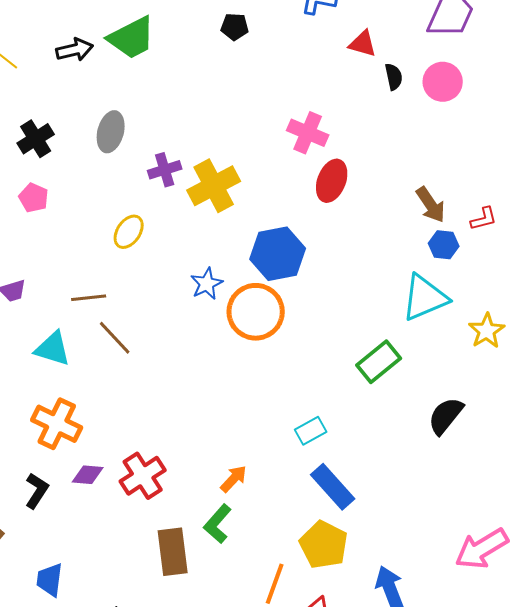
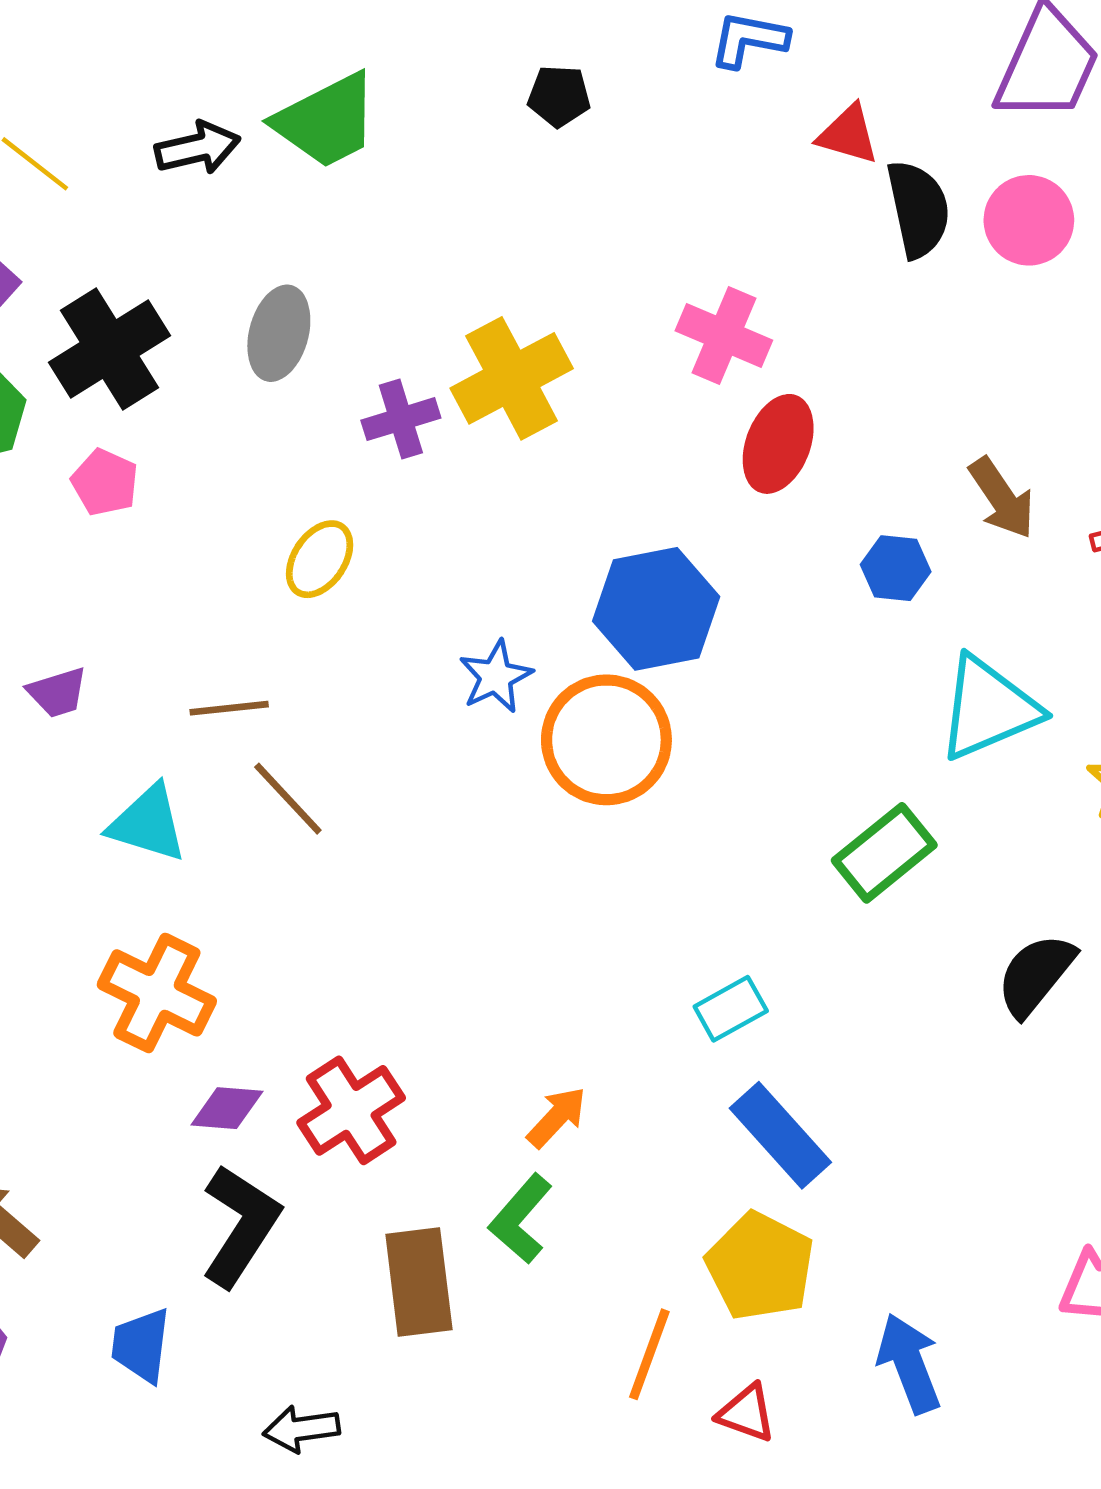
black semicircle: (394, 77) -> (918, 209), size x1.6
black cross: (36, 139) -> (109, 349), size x1.4
yellow cross: (214, 186) -> (512, 378), moved
blue hexagon: (444, 245) -> (896, 568), moved
black L-shape: (37, 491) -> (240, 1226), moved, size x1.5

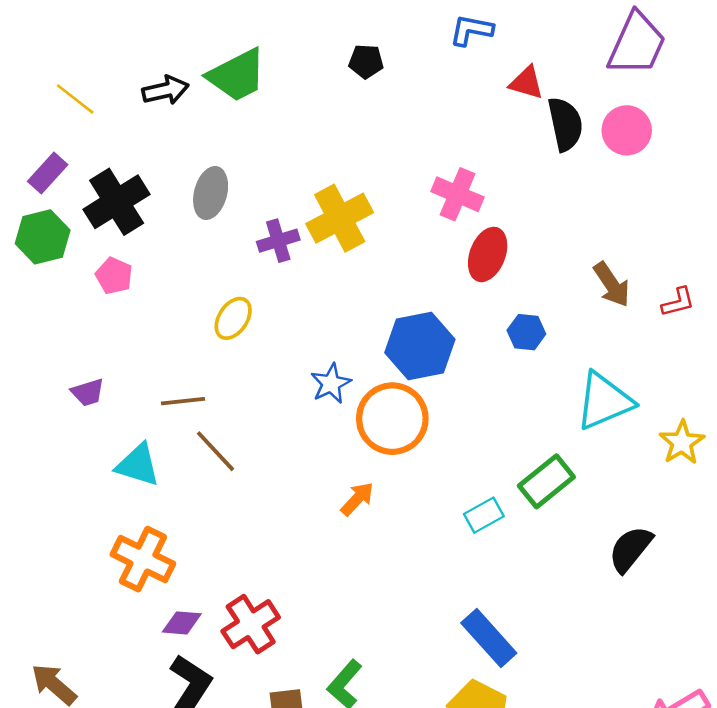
blue hexagon: (896, 568) -> (526, 332), moved
cyan rectangle: (731, 1009) -> (484, 515), moved
orange arrow: (557, 1117) -> (357, 499), moved

